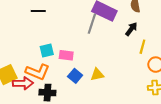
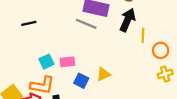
gray line: (92, 24) -> (86, 24), turned -72
black arrow: (131, 29) -> (127, 20), size x1.5

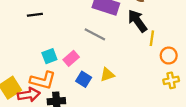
black arrow: (127, 20) -> (137, 21), turned -65
gray line: (86, 24) -> (95, 34), moved
pink rectangle: (67, 62) -> (71, 58), turned -40

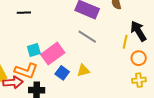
black arrow: (137, 21) -> (138, 31), moved
gray line: (95, 34) -> (87, 37), moved
pink rectangle: (71, 58) -> (53, 54), size x1.6

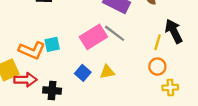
pink rectangle: (53, 54) -> (93, 37), moved
orange circle: (139, 58) -> (157, 67), moved
orange L-shape: (26, 71) -> (32, 50), moved

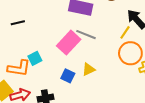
yellow line: (158, 42) -> (125, 32), turned 32
orange circle: (157, 67) -> (130, 53), size x1.5

